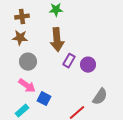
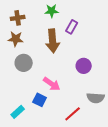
purple rectangle: (69, 61) -> (72, 27), moved
pink arrow: (27, 86) -> (52, 84), moved
gray semicircle: (100, 97) -> (96, 98), turned 60

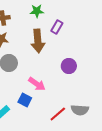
gray semicircle: (96, 98) -> (80, 110), moved

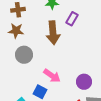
purple circle: (69, 66) -> (84, 82), moved

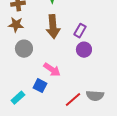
purple rectangle: (72, 19) -> (80, 31), moved
purple circle: (84, 82) -> (84, 50), moved

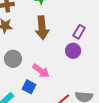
purple rectangle: (80, 31) -> (79, 32), moved
gray circle: (24, 49) -> (13, 59), moved

